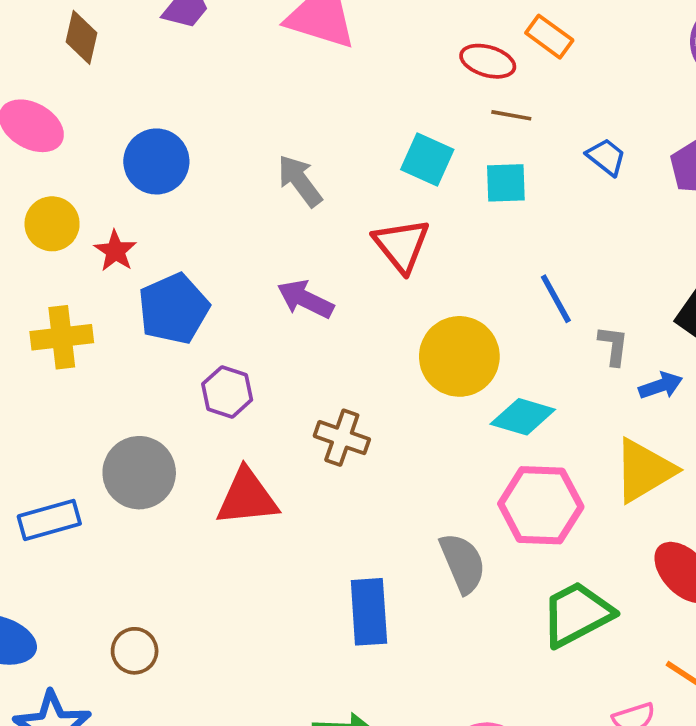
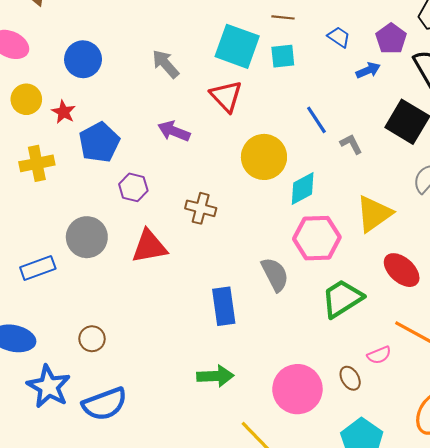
cyan square: (427, 160) -> (237, 46), size x1.5
gray L-shape: (613, 346) -> (351, 144), turned -30
blue arrow: (661, 386) -> (368, 70), moved
cyan diamond: (523, 417) -> (303, 189), turned -40

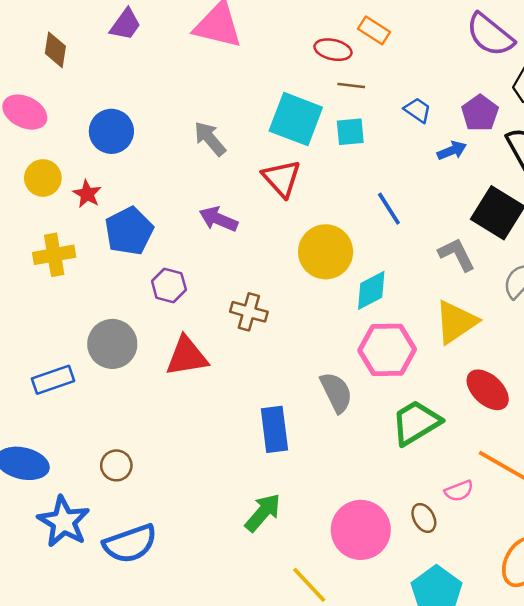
gray L-shape: (351, 144) -> (457, 254), moved, size x1.4
green arrow: (215, 376) -> (263, 513), turned -48

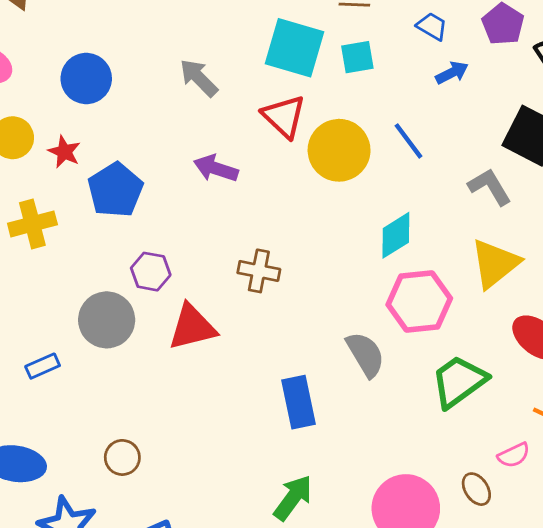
blue arrow: (452, 150) -> (452, 73), moved
yellow circle: (326, 252) -> (339, 150), moved
purple hexagon: (169, 285) -> (151, 272), moved
blue rectangle: (53, 380) -> (43, 366), size x0.7

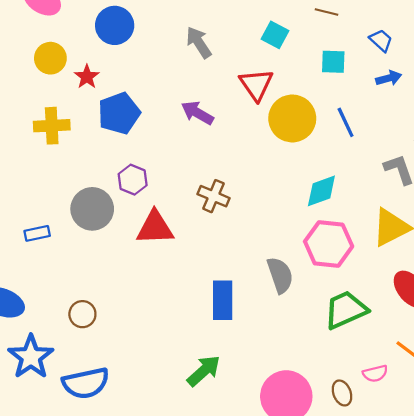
cyan square: (295, 48) -> (275, 35), size x0.6
cyan square: (357, 57) -> (333, 62), moved

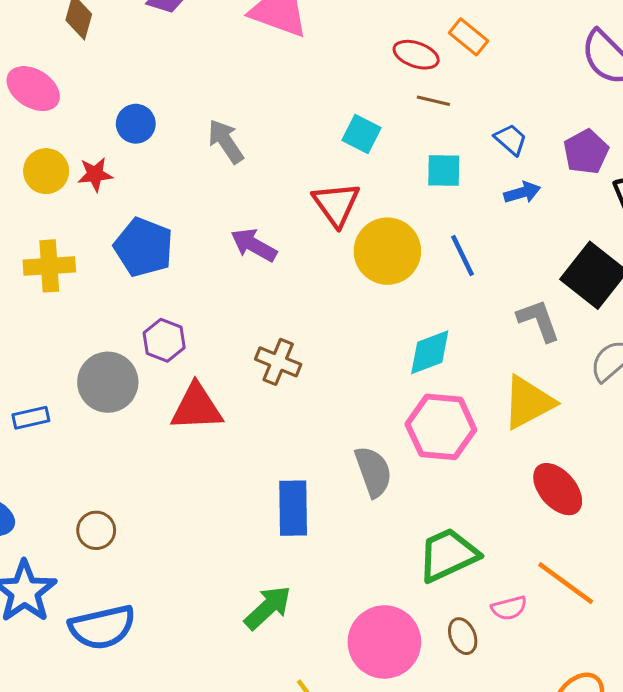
blue circle: (115, 25) -> (136, 124), size x0.7
gray arrow: (199, 42) -> (226, 141), moved
red star: (87, 77) -> (95, 174), moved, turned 30
blue pentagon: (119, 113) -> (144, 247), turned -30
green trapezoid: (346, 310) -> (448, 555), moved

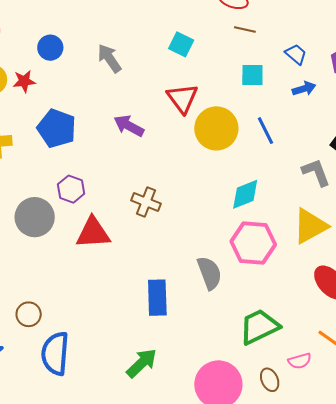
cyan square: (361, 134) -> (181, 44), moved
blue semicircle: (102, 627) -> (55, 354), moved, turned 108

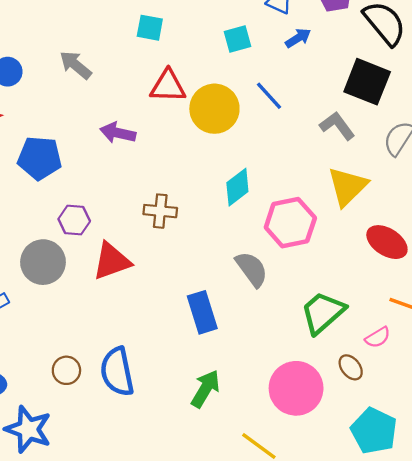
red triangle: (182, 98) -> (168, 86), turned -36
cyan diamond: (245, 194) -> (237, 187), moved
blue semicircle: (55, 354) -> (117, 372), moved

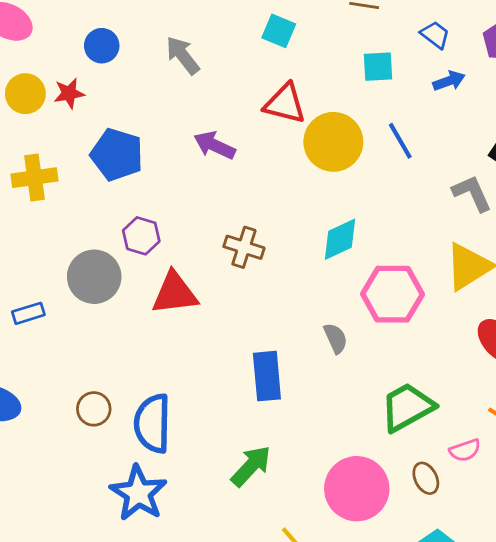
gray semicircle: (252, 269) -> (336, 338), size x0.7
blue star: (28, 429) -> (138, 493), moved

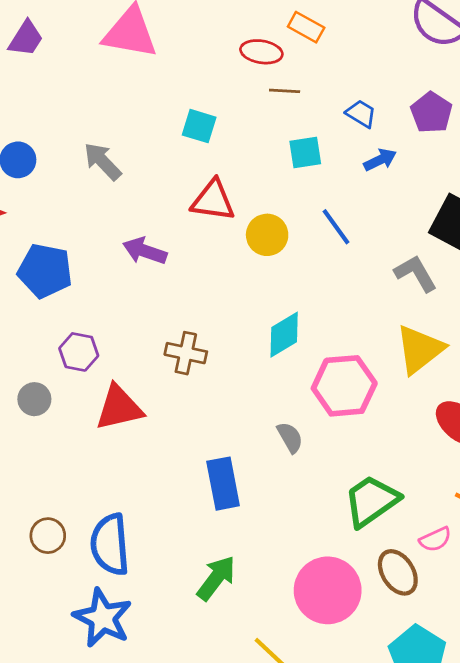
yellow circle: (333, 142) -> (267, 235), size x0.7
gray circle: (94, 277) -> (34, 399), size x0.6
brown ellipse: (426, 478) -> (398, 572), size x1.4

